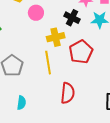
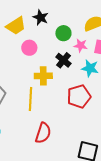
red pentagon: (81, 52) -> (79, 97), moved

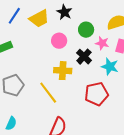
pink circle: (29, 48) -> (59, 41), moved
yellow line: (31, 99) -> (48, 93), turned -45

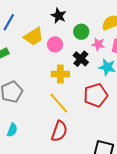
yellow trapezoid: (39, 18) -> (34, 37), moved
yellow line: (48, 93) -> (59, 103), moved

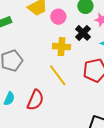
red semicircle: (59, 131) -> (35, 100), moved

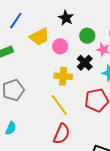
red semicircle: (35, 100) -> (62, 134), moved

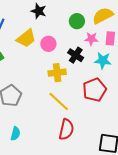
black star: (66, 18) -> (39, 11), moved
green circle: (87, 36) -> (77, 21), moved

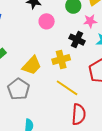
yellow trapezoid: (26, 38) -> (32, 66), moved
pink circle: (48, 44) -> (47, 21), moved

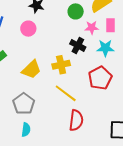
pink circle: (47, 21) -> (28, 29), moved
gray pentagon: (19, 89) -> (24, 104), moved

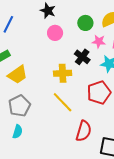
pink circle: (28, 29) -> (55, 33), moved
yellow trapezoid: (31, 69) -> (18, 75), moved
red semicircle: (76, 120) -> (84, 131), moved

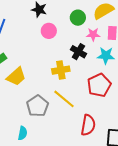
gray pentagon: (19, 106) -> (38, 106), moved

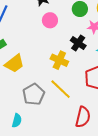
yellow cross: (61, 70) -> (59, 60), turned 30

